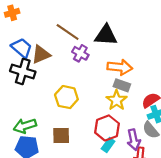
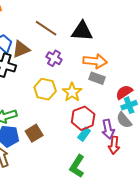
purple cross: (80, 53) -> (54, 58), moved
yellow star: (117, 100) -> (72, 92), moved
brown square: (61, 135) -> (34, 133), moved, turned -30

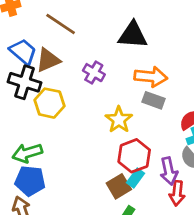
brown line: (46, 28) -> (61, 24), moved
yellow hexagon: (45, 89) -> (49, 103), moved
brown square: (34, 133) -> (119, 186), moved

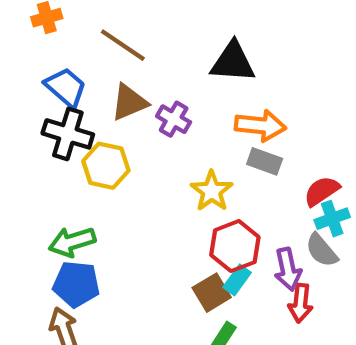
brown triangle: (48, 60) -> (129, 102), moved

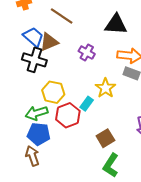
brown triangle: (129, 102) -> (49, 42), moved
yellow hexagon: (106, 166) -> (53, 92), moved
red hexagon: (235, 246) -> (68, 115), moved
cyan rectangle: (237, 280) -> (87, 104), moved

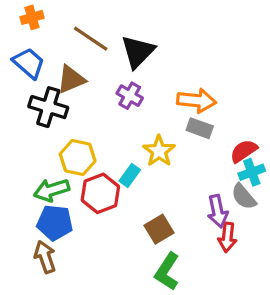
black triangle: (116, 24) -> (138, 52), moved, turned -50
blue trapezoid: (33, 37) -> (29, 63), moved

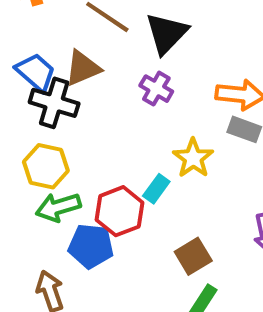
blue trapezoid: (29, 63) -> (36, 72), moved
yellow hexagon: (78, 158) -> (46, 166), moved
blue pentagon: (55, 223) -> (91, 246), moved

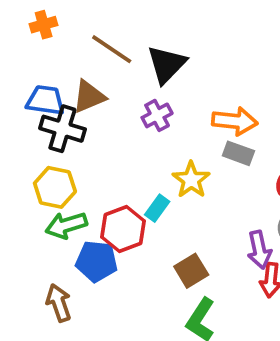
blue trapezoid: (36, 72) -> (45, 100), turned -33
purple cross: (156, 89) -> (157, 115), turned 32

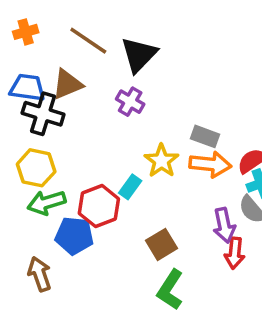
orange cross: (44, 25) -> (26, 32), moved
purple cross: (157, 115) -> (130, 102), turned -32
orange arrow: (235, 121) -> (210, 164), moved

